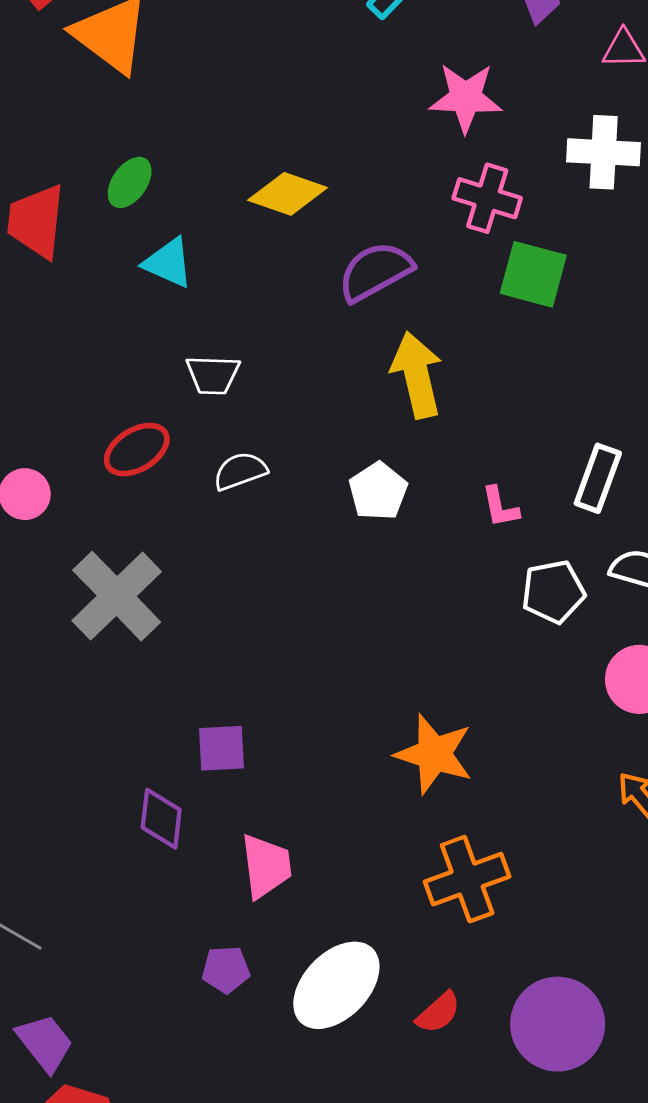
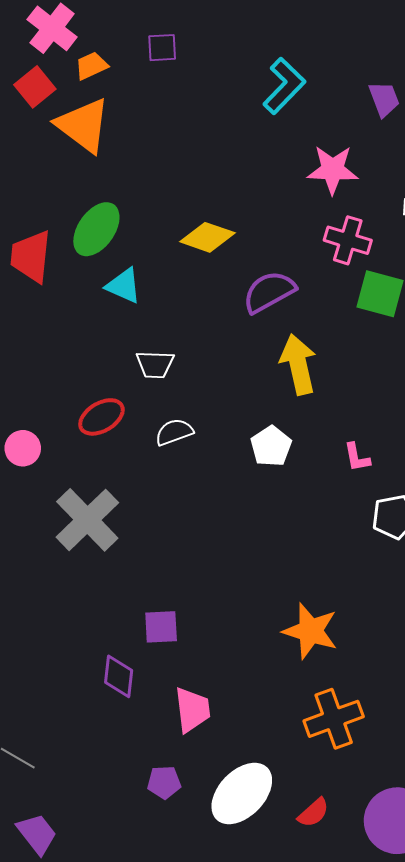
green ellipse: (130, 182) -> (96, 229), size x1.5

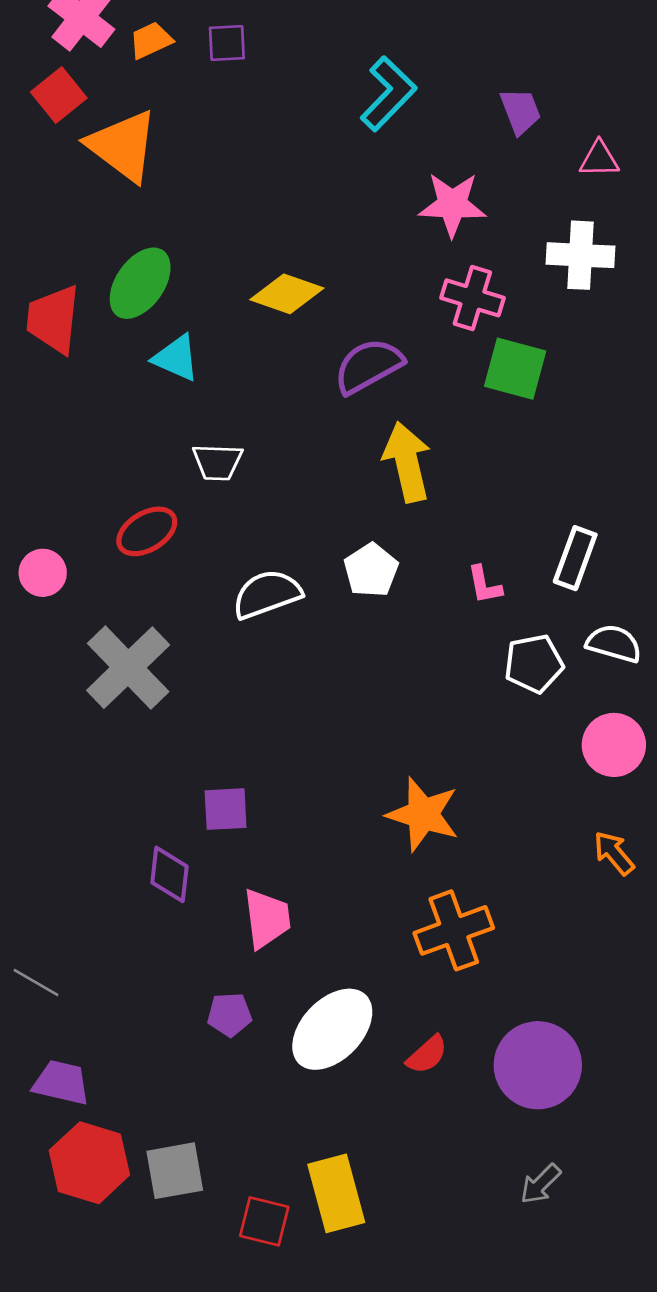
orange trapezoid: (91, 66) -> (151, 40), moved
white semicircle: (174, 432) -> (267, 594), moved, size x1.4
purple trapezoid: (37, 834) -> (61, 1083), turned -39

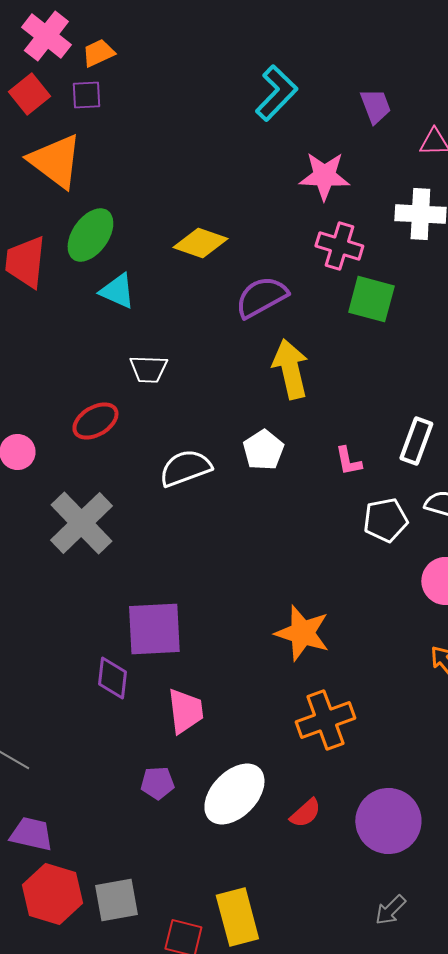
purple square: (227, 43) -> (86, 95), moved
orange triangle: (123, 146) -> (55, 161), moved
purple square: (226, 809) -> (154, 629), size x1.6

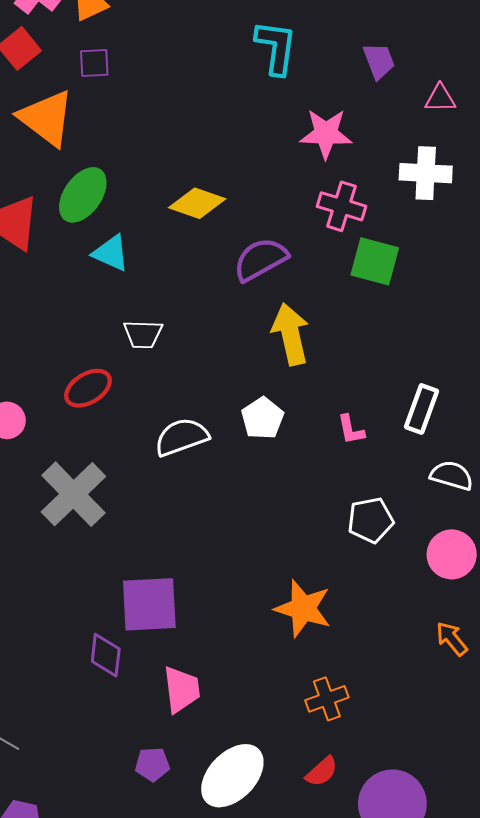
cyan L-shape: (276, 93) -> (276, 47), turned -36
purple square: (86, 95) -> (94, 63), moved
white pentagon: (385, 520) -> (371, 520), moved
orange cross: (325, 720) -> (327, 699), size x0.7
red semicircle: (305, 813) -> (322, 772), moved

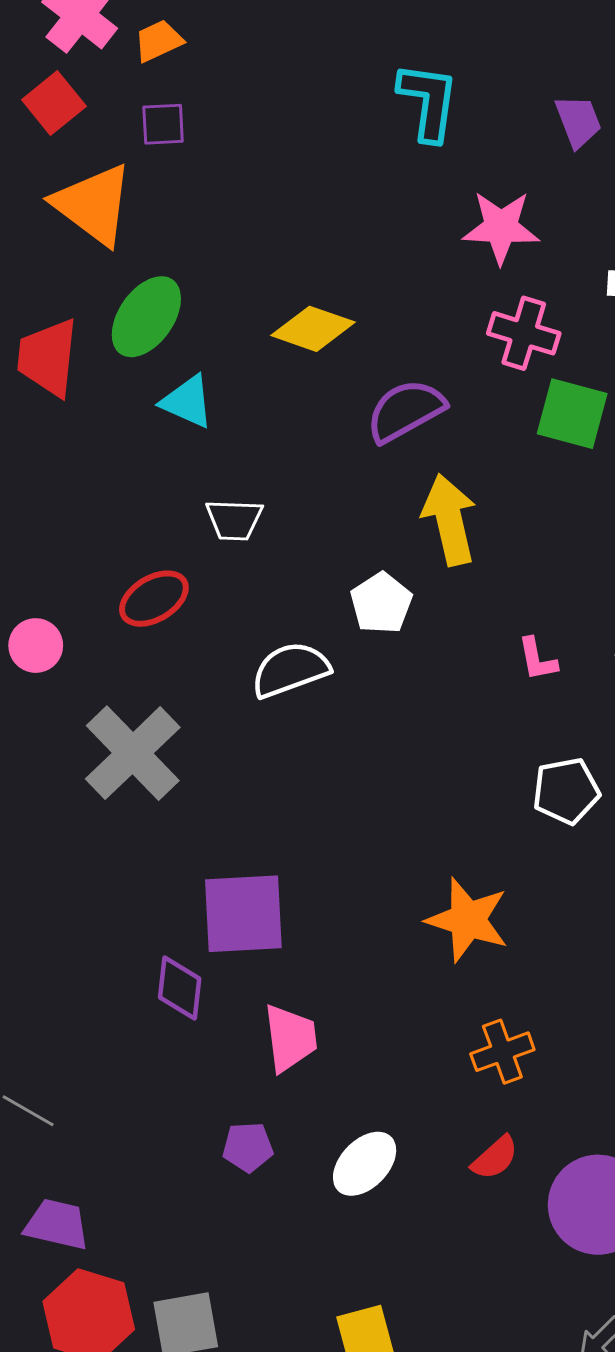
white pentagon: (263, 418) -> (381, 603), moved
white ellipse: (232, 776) -> (365, 1164), size x0.7

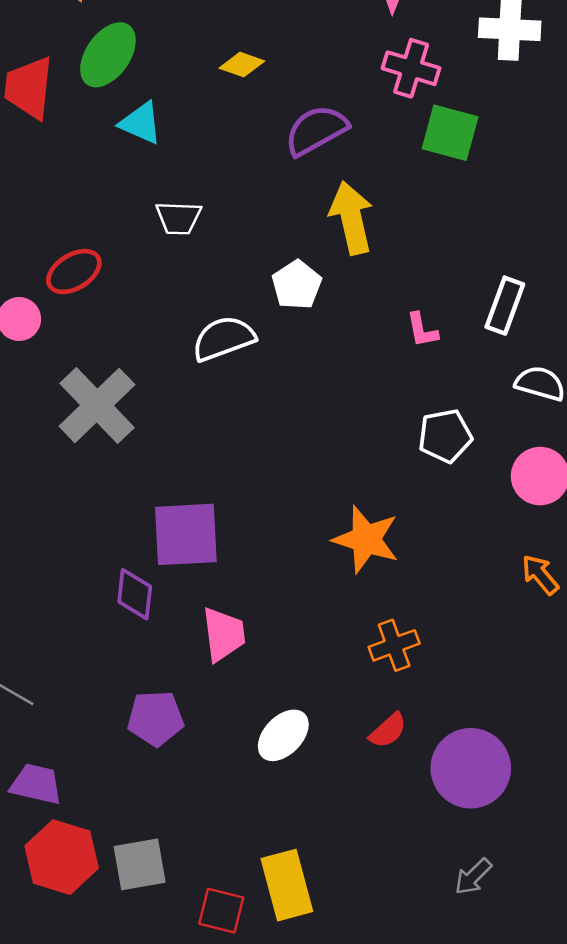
yellow diamond: (313, 329) -> (242, 65), size x0.7
red ellipse: (154, 599) -> (74, 272), moved
purple pentagon: (248, 1147) -> (155, 718), moved, size x1.4

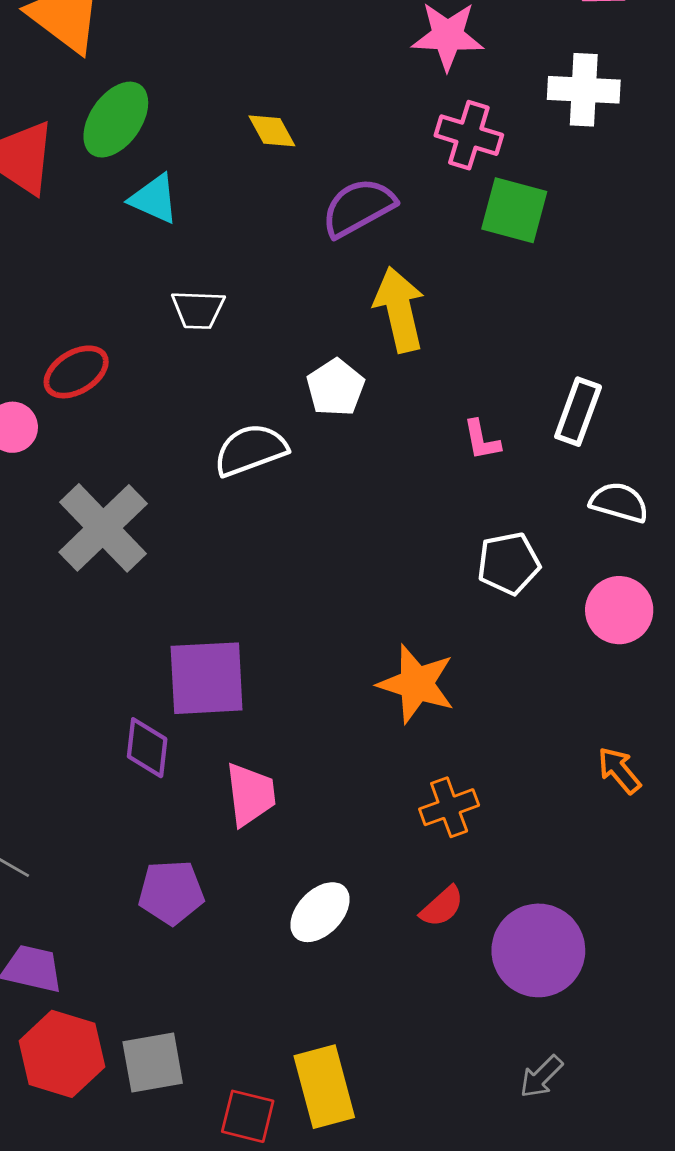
yellow diamond: (242, 65) -> (272, 131), turned 42
orange arrow: (540, 575) -> (619, 770), moved

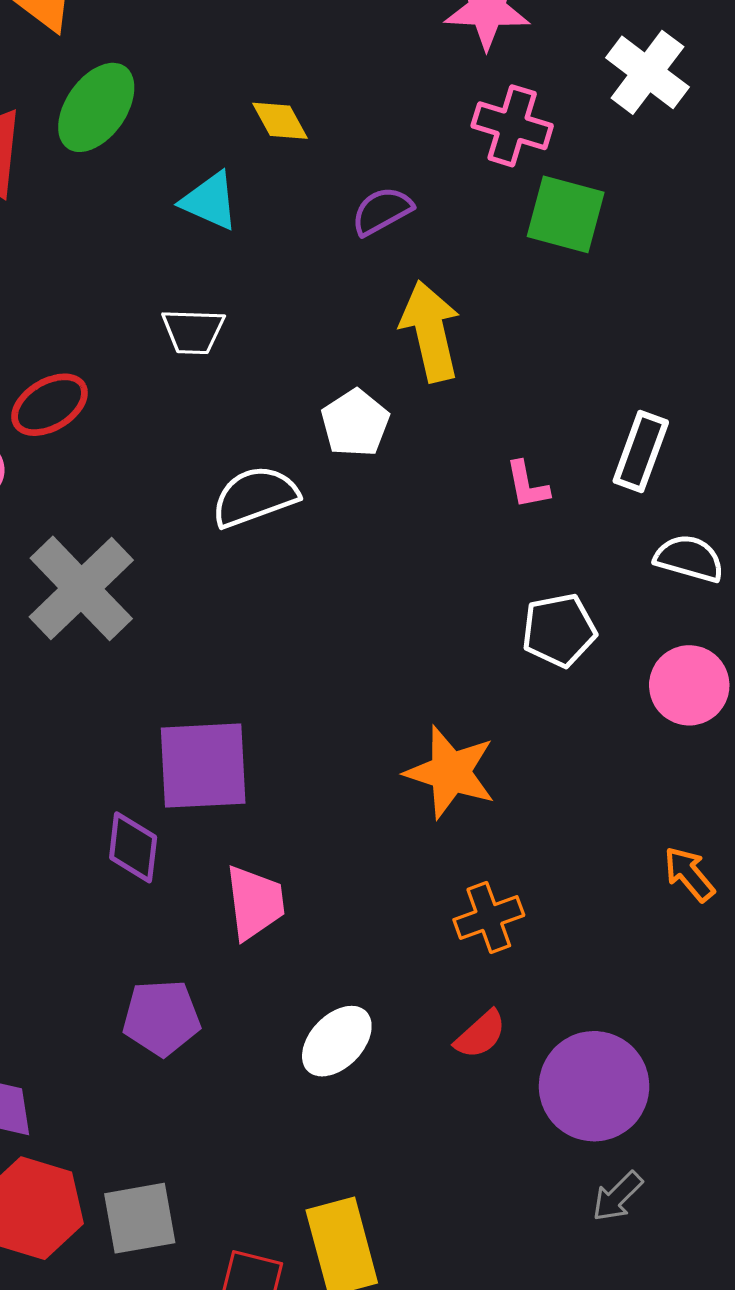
white cross: (584, 90) -> (647, 72), turned 34
cyan triangle: (154, 199) -> (210, 201), moved
purple semicircle: (358, 207) -> (382, 211), size x0.7
gray arrow: (541, 1077) -> (617, 1196), moved

